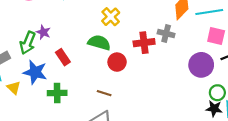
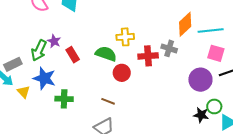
yellow cross: (111, 17) -> (125, 37), moved, turned 36
red rectangle: (63, 57) -> (73, 55), moved
black star: (214, 109) -> (201, 115), moved

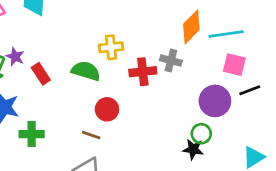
red circle: (122, 73) -> (107, 109), moved
green circle: (214, 106) -> (201, 134), moved
black star: (201, 115) -> (193, 149), moved

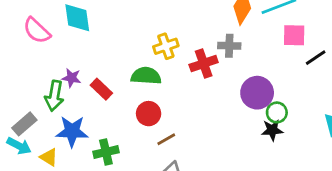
purple circle: (215, 101) -> (257, 93), moved
red circle: (107, 109) -> (149, 114), moved
brown line: (91, 135) -> (166, 139), turned -36

